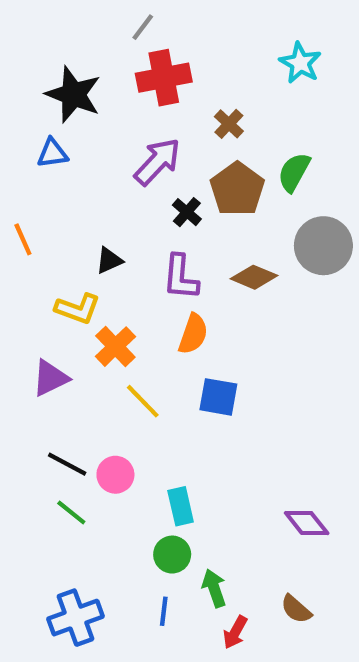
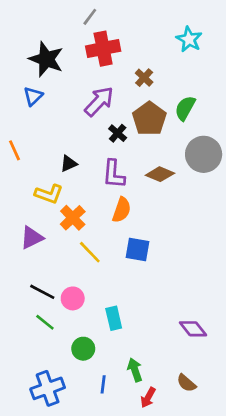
blue triangle: (52, 153) -> (33, 96), turned -36
green circle: (172, 555) -> (83, 349), moved

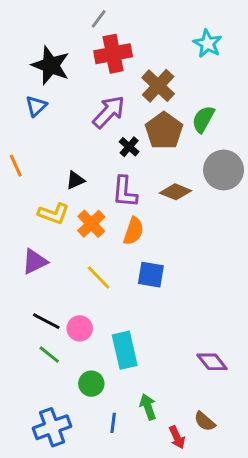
brown cross: (144, 78) -> (158, 86), size x1.6
orange cross: (73, 218) -> (91, 224), moved
cyan rectangle: (114, 318) -> (125, 350), size x1.4
red arrow: (148, 398) -> (177, 437), moved, turned -54

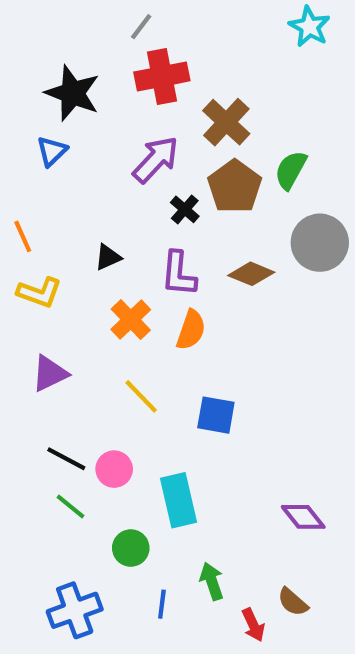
cyan star: (208, 44) -> (309, 27), moved
yellow L-shape: (54, 214) -> (39, 293), moved
blue square: (151, 275) -> (216, 415), moved

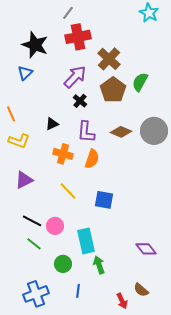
black cross: (185, 209) -> (80, 101), moved
gray circle: (320, 243) -> (154, 131), moved
orange cross: (131, 320) -> (63, 154), turned -30
green arrow: (212, 581) -> (99, 265), moved

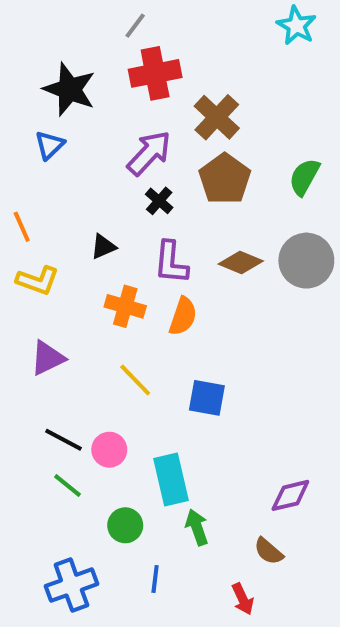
green semicircle: (140, 82) -> (304, 177), moved
purple diamond: (146, 249) -> (290, 495), turned -65
brown semicircle: (141, 290) -> (269, 551), moved

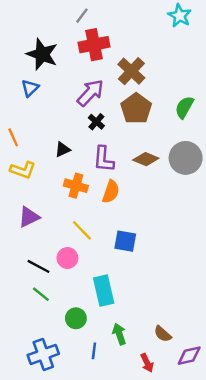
pink circle: (109, 450) -> (67, 258), moved
purple diamond: (290, 495) -> (189, 356), moved
green arrow: (197, 527) -> (119, 334), moved

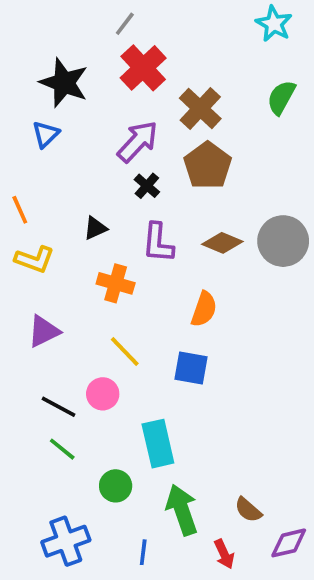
red cross: (94, 45) -> (143, 68), turned -32
green semicircle: (184, 107) -> (281, 97), moved
orange semicircle: (111, 192) -> (204, 309), moved
green arrow: (119, 334) -> (182, 510), size x1.5
blue line: (94, 351) -> (143, 552), moved

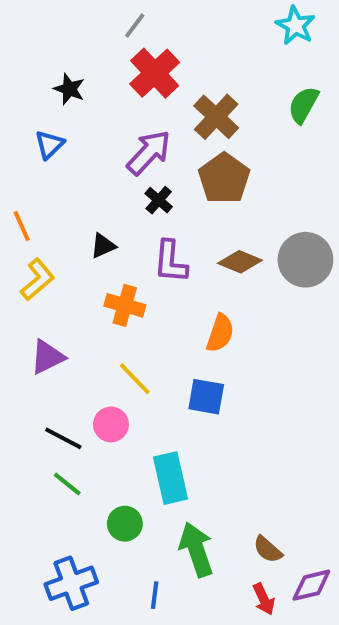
black star: (64, 83) -> (69, 89), size x0.6
yellow L-shape: (35, 259) -> (38, 280), turned -60
red arrow: (224, 554) -> (264, 599), moved

